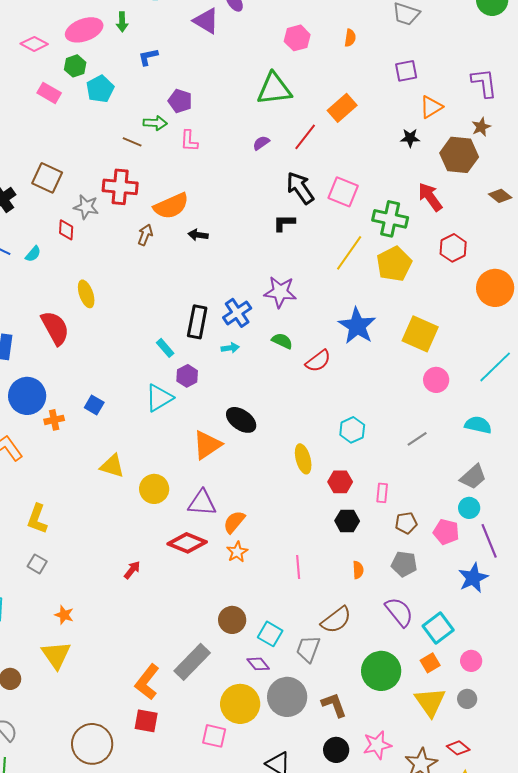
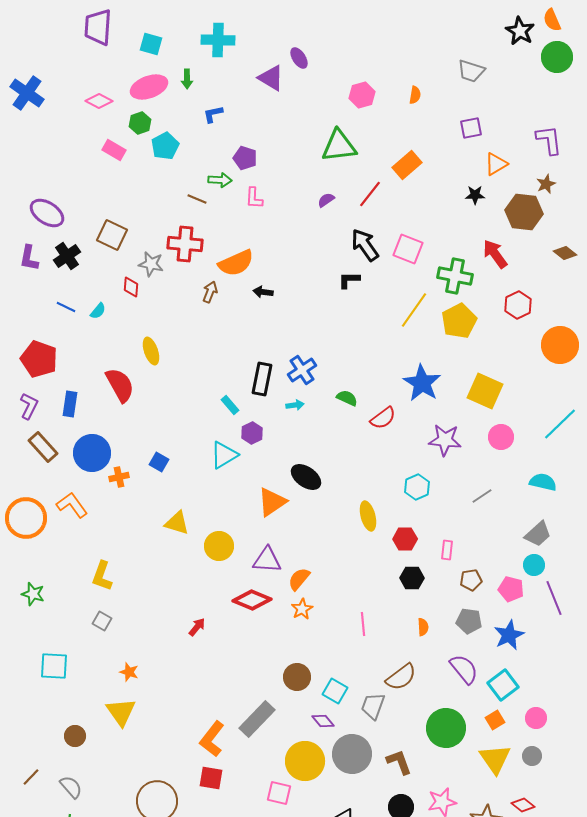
purple star: (280, 292) -> (445, 440), moved
blue star: (473, 578) -> (509, 635), moved

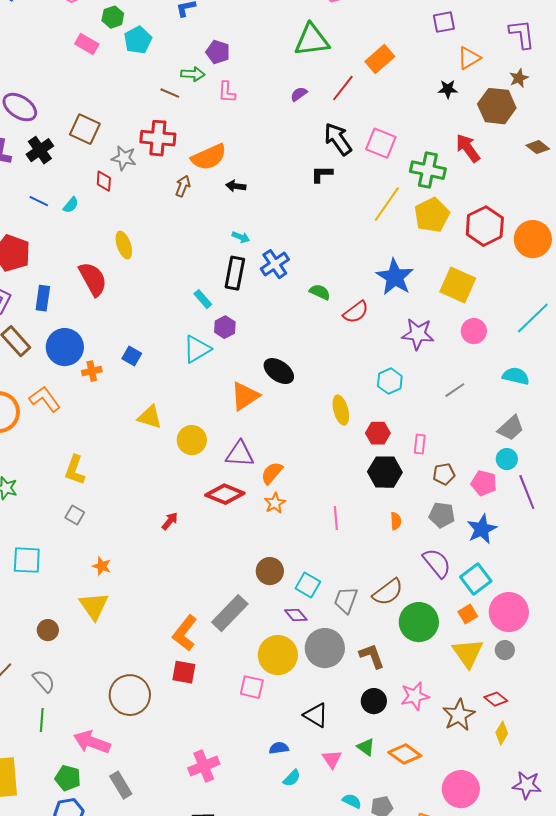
red hexagon: (518, 305) -> (485, 226), moved, size x1.4
cyan arrow: (295, 405) -> (241, 237), moved, turned 30
black hexagon: (412, 578) -> (385, 472), size x1.4
brown semicircle: (401, 677) -> (388, 592), moved
pink circle: (536, 718) -> (509, 612), size x1.8

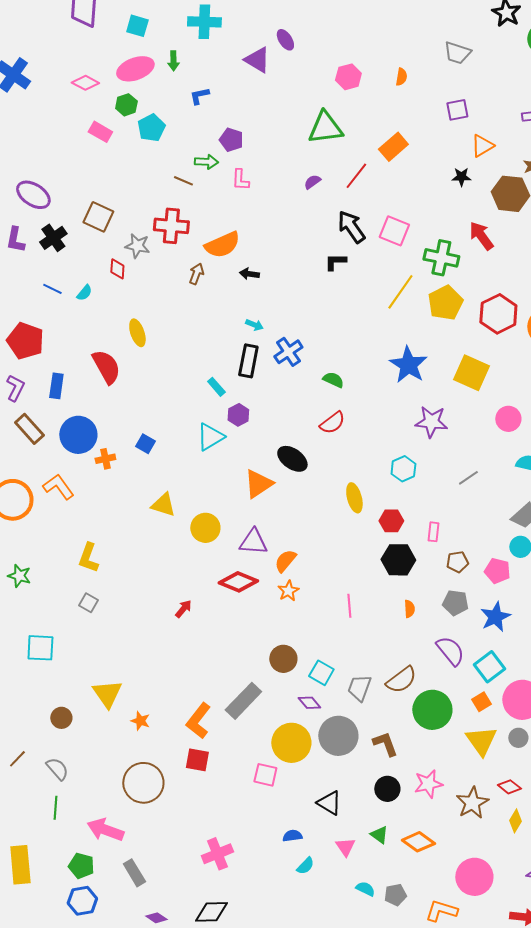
red semicircle: (356, 312) -> (332, 423), moved
pink circle: (474, 331) -> (508, 419), moved
orange star: (102, 566) -> (140, 721), moved

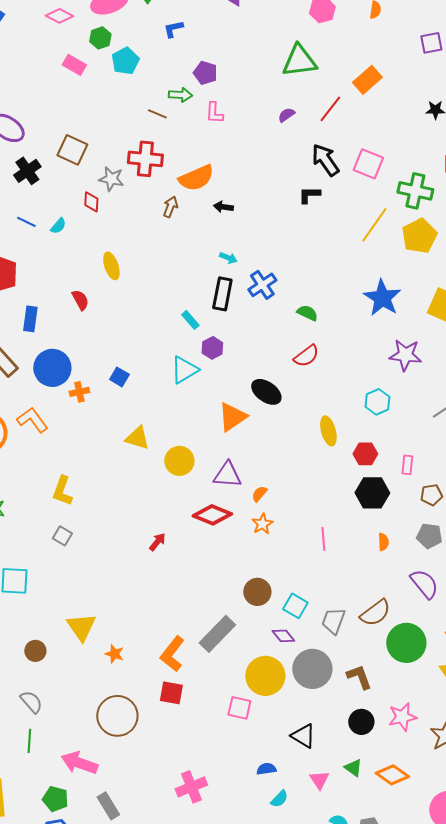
red semicircle: (106, 367) -> (80, 300), size x0.6
orange semicircle: (285, 561) -> (259, 494), size x0.7

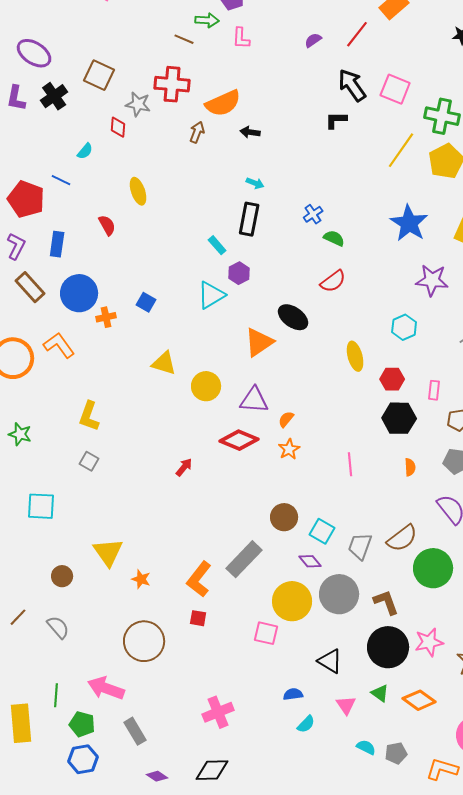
blue line: (26, 222) -> (61, 180), moved
blue cross: (262, 285) -> (313, 214), moved, size x0.7
red square: (171, 693) -> (198, 618), size x0.7
black circle: (361, 722) -> (388, 647), size x1.6
green line: (29, 741) -> (56, 695), moved

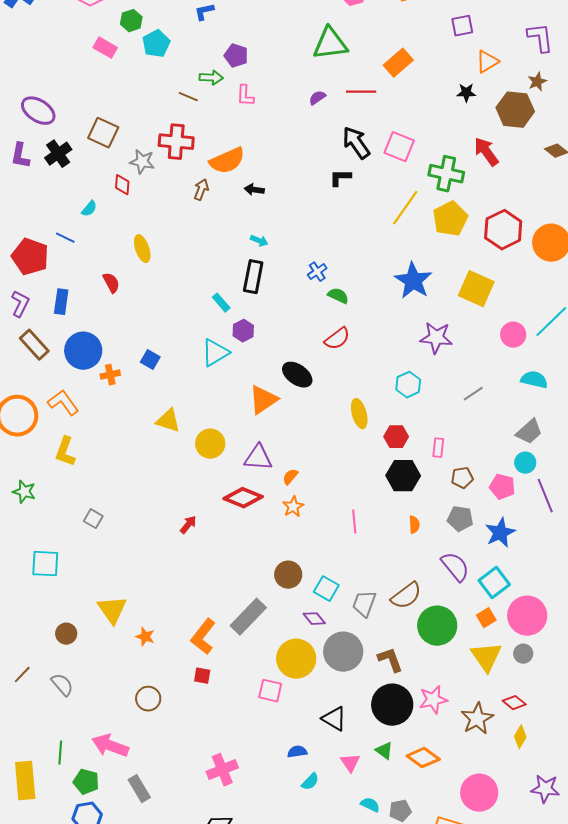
red line: (357, 34) -> (361, 92), turned 52
yellow L-shape: (89, 416) -> (65, 452), moved
brown circle: (144, 641) -> (148, 699), size x0.6

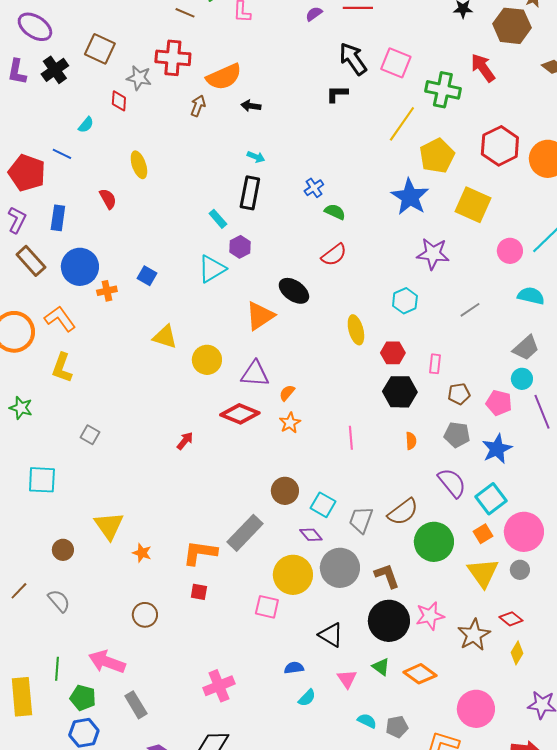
yellow pentagon: (450, 219) -> (437, 156), moved
orange L-shape: (203, 637) -> (200, 553), turned 60

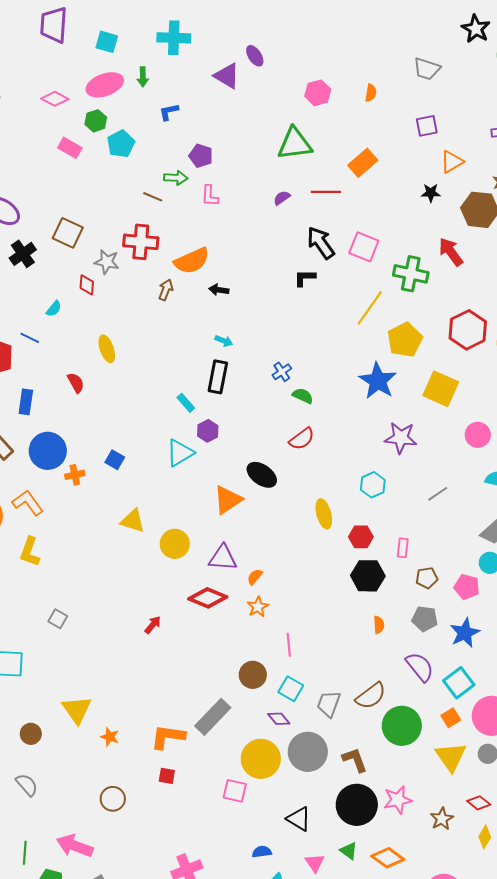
pink line: (351, 438) -> (289, 645), moved
brown star: (474, 635) -> (442, 819), size x0.7

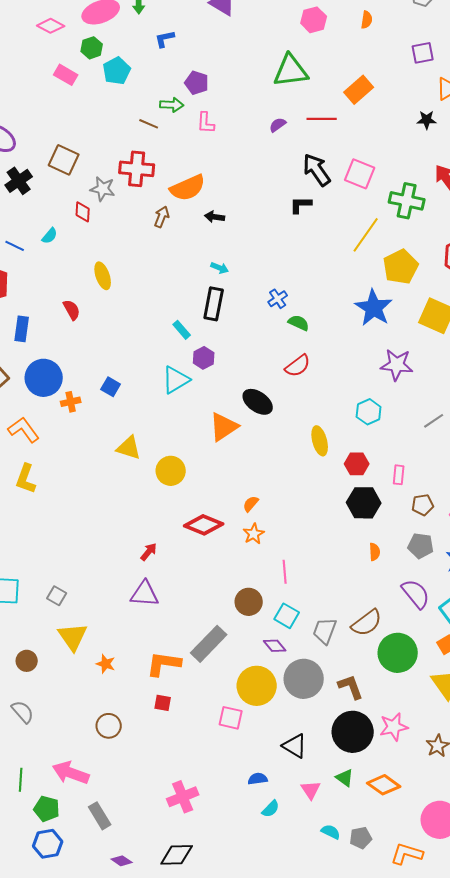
blue line: (30, 338) -> (15, 246), moved
purple triangle: (223, 558) -> (145, 594), moved
gray square: (58, 619) -> (57, 596), moved

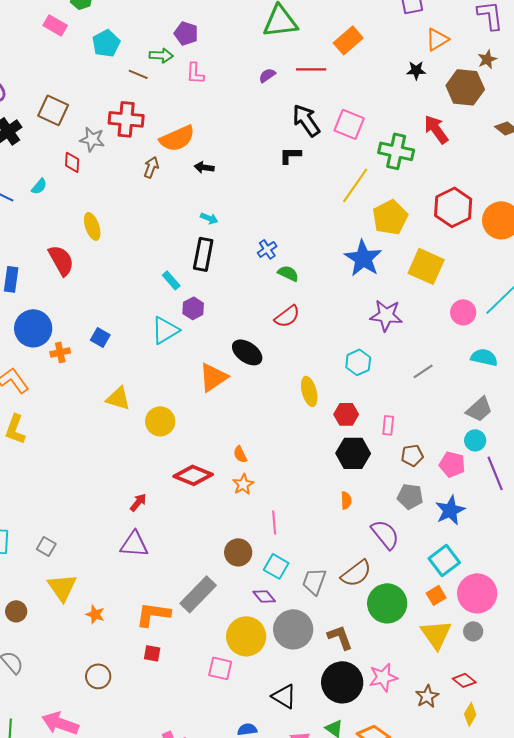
cyan pentagon: (117, 71) -> (106, 43), moved
red semicircle: (72, 310) -> (61, 260), size x1.5
orange semicircle: (251, 504) -> (240, 454), turned -66
orange semicircle: (375, 552) -> (346, 500), moved
purple semicircle: (416, 594) -> (385, 534), moved

